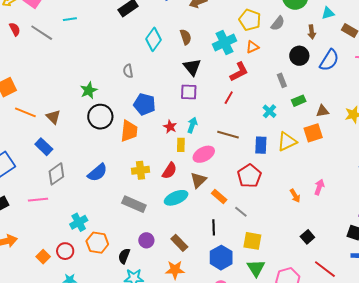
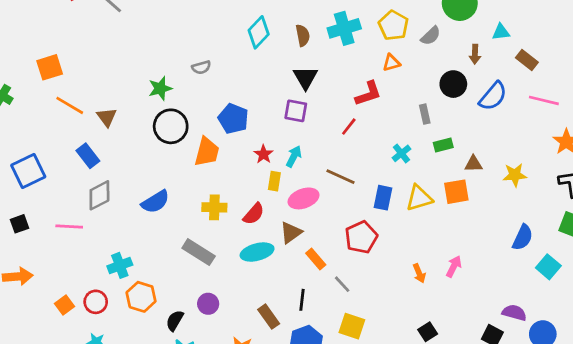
cyan cross: (225, 43) -> (344, 28), moved
gray semicircle: (128, 71) -> (201, 67), moved, turned -104
brown rectangle: (179, 243) -> (269, 317), moved

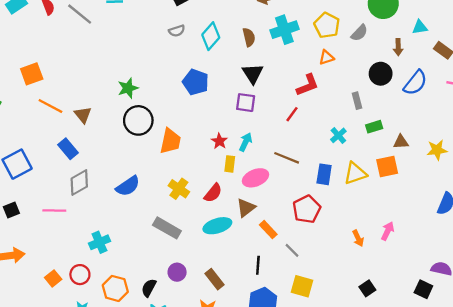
gray semicircle: (201, 67) -> (177, 31), moved
blue pentagon: (233, 119) -> (196, 82), moved
yellow cross: (214, 207) -> (179, 189), turned 36
orange hexagon: (141, 297) -> (115, 288), moved
brown rectangle: (269, 317) -> (214, 279), moved

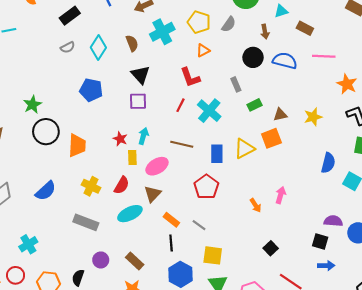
blue semicircle: (415, 83) -> (285, 61), turned -105
red L-shape: (308, 85) -> (190, 77), turned 100
cyan cross: (338, 135) -> (209, 111), moved, size x1.6
orange rectangle: (268, 230) -> (171, 220), moved

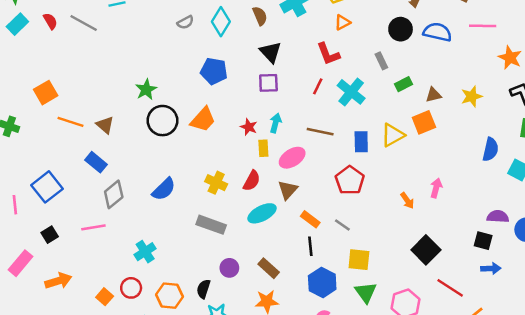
orange trapezoid: (77, 145) -> (203, 120), moved, turned 40
black square: (271, 248) -> (426, 250), size x1.6

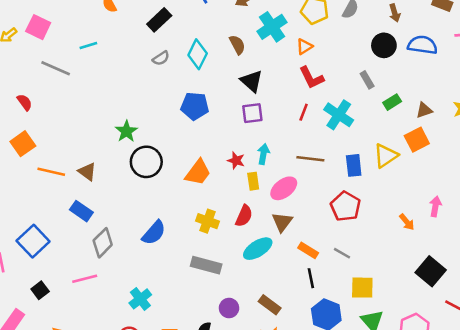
red semicircle: (50, 21) -> (25, 102), moved
orange triangle: (342, 22) -> (304, 47), moved
orange trapezoid: (203, 120) -> (198, 172), moved

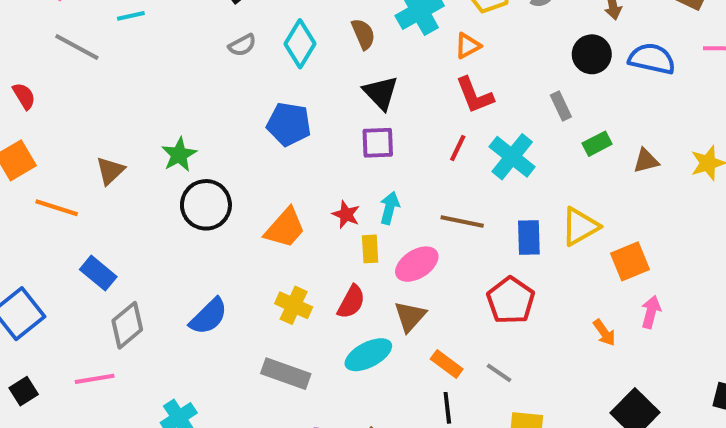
orange square: (417, 140) -> (630, 261), moved
brown triangle: (87, 172) -> (110, 171), moved, turned 36

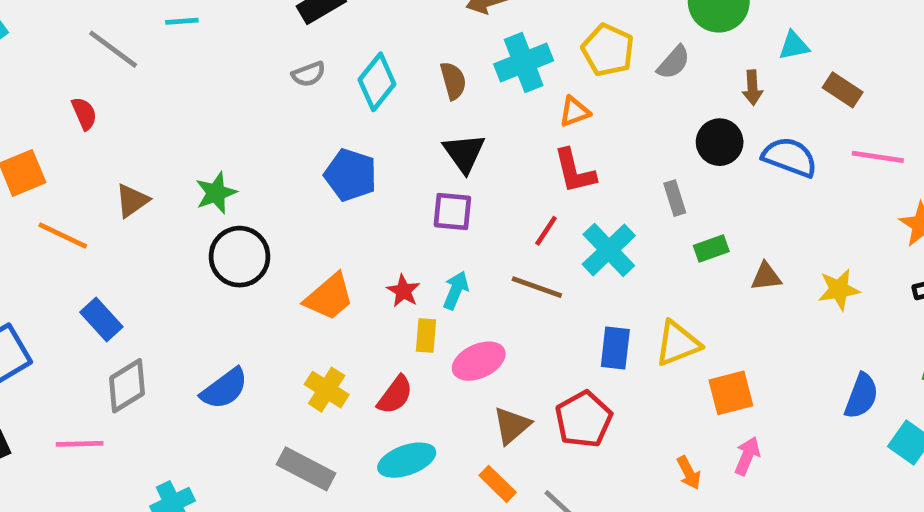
red semicircle: (24, 96) -> (84, 114), moved
brown line: (462, 222) -> (537, 287), moved
brown triangle: (410, 316) -> (512, 426), moved

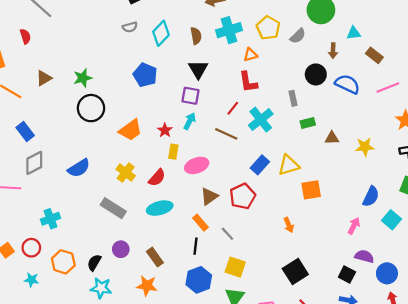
pink line: (878, 157) -> (388, 87), turned -35
cyan arrow: (456, 290) -> (190, 121), moved
blue rectangle: (615, 348) -> (260, 165), turned 30
pink arrow: (747, 456) -> (354, 226), moved

